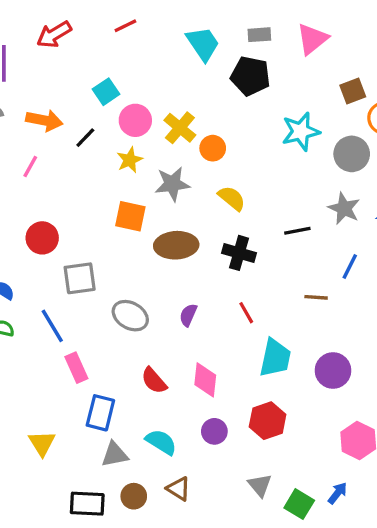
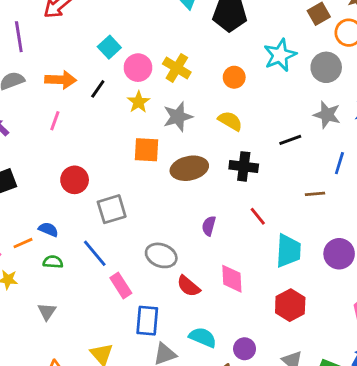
orange circle: (213, 148) -> (234, 77), moved
gray ellipse: (130, 316) -> (161, 255), moved
purple circle: (214, 431) -> (245, 349), moved

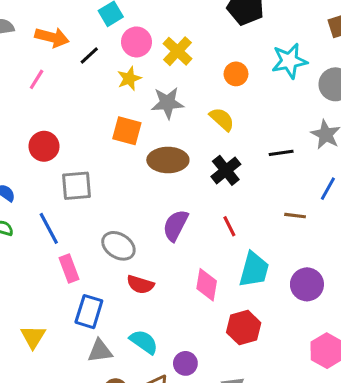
black cross: (244, 166) -> (226, 170), turned 32
purple semicircle: (209, 226) -> (175, 225), size x1.5
pink diamond: (232, 279) -> (207, 285), moved
red semicircle: (188, 286) -> (140, 284), turned -35

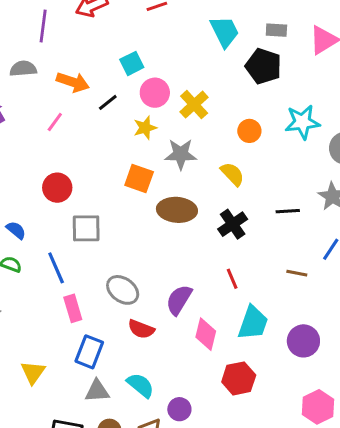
purple semicircle: (175, 225) -> (179, 300), moved

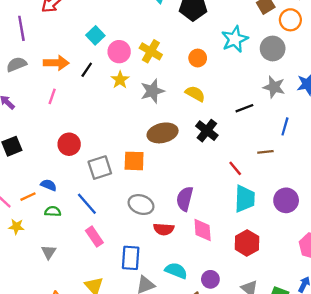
orange square: (139, 178) -> (134, 161), moved
red line: (232, 279) -> (235, 168), moved
pink rectangle: (73, 308) -> (94, 237), moved
pink diamond: (206, 334) -> (203, 230), moved

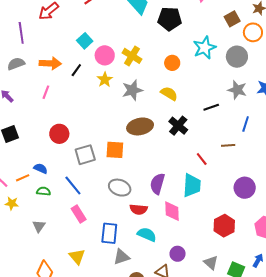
cyan trapezoid: (245, 199) -> (192, 185), moved
red hexagon: (247, 243) -> (224, 226), moved
cyan semicircle: (176, 271) -> (147, 234), moved

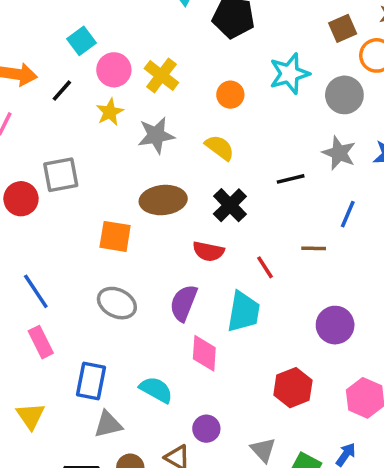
gray square: (85, 155) -> (61, 175), moved
red semicircle: (139, 209) -> (208, 251), moved

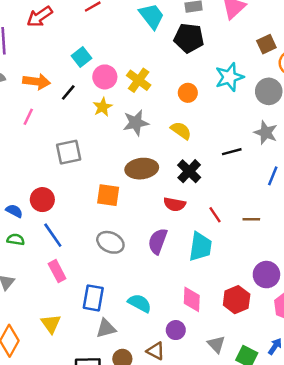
red circle: (21, 199) -> (42, 200), moved
brown line: (314, 248) -> (251, 219), moved
purple circle: (335, 325) -> (266, 275), moved
pink diamond: (204, 353) -> (192, 299), moved

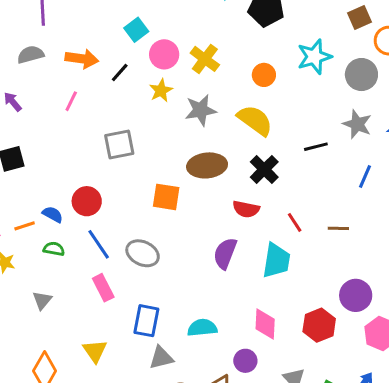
yellow semicircle: (181, 131) -> (255, 120), size x1.4
gray ellipse: (110, 242) -> (143, 253), moved
cyan semicircle: (140, 303) -> (202, 328), turned -35

